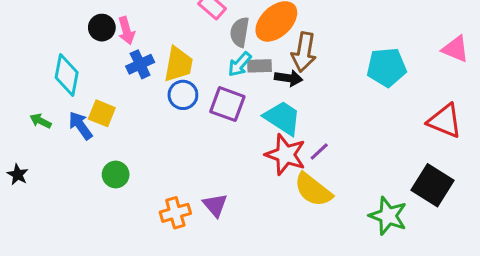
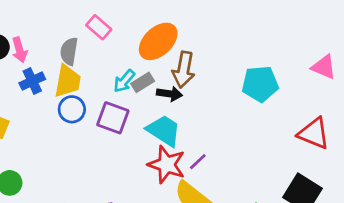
gray semicircle: (240, 32) -> (69, 51), moved
gray rectangle: (260, 66) -> (143, 82), turned -30

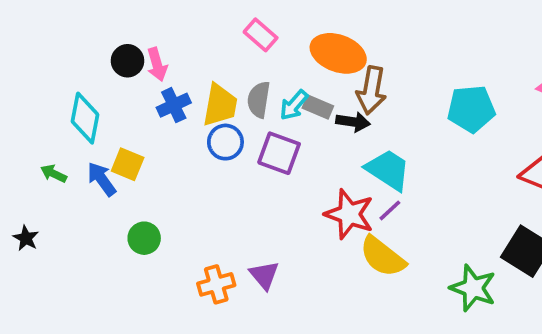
orange ellipse: (158, 41) -> (338, 53), turned 63
gray semicircle: (69, 51) -> (259, 100), moved
gray rectangle: (143, 82) -> (318, 107), turned 55
cyan trapezoid: (164, 131) -> (388, 170), moved

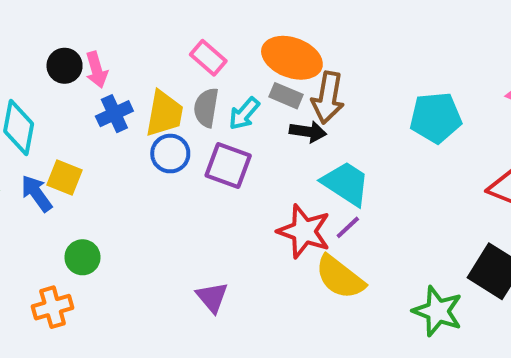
pink rectangle: (261, 35) -> (208, 58), moved
gray rectangle: (318, 107) -> (286, 96), moved
orange cross: (216, 284) -> (53, 307), moved

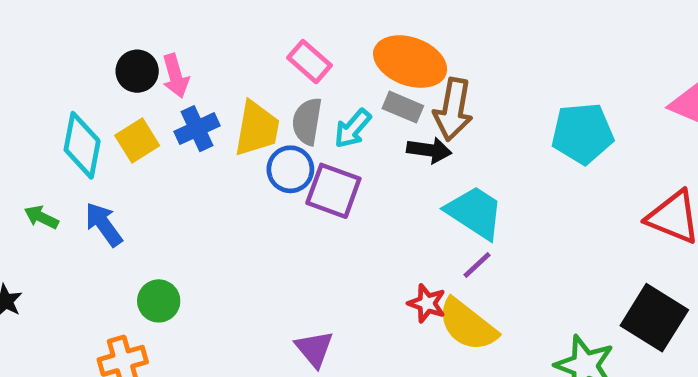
blue circle: (170, 154) -> (290, 169), moved
yellow square: (65, 177) -> (137, 141), moved, turned 36
red star: (304, 231) -> (427, 303), moved, size x0.6

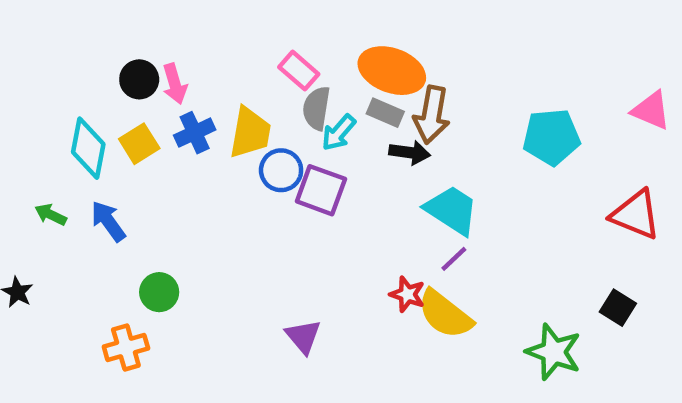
gray semicircle: (307, 121) -> (316, 108), moved
black square: (654, 318) -> (618, 308), size x0.6

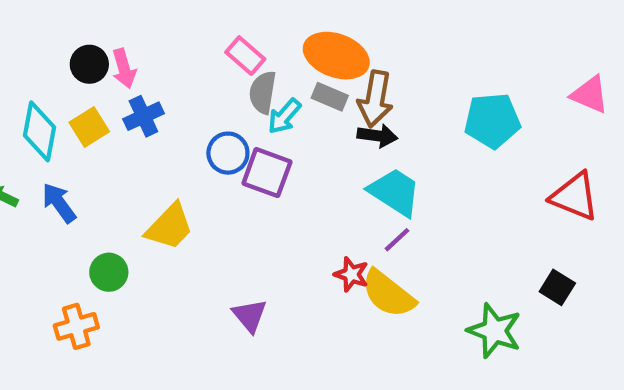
yellow trapezoid: (250, 133) -> (169, 227), moved, turned 34
black arrow: (410, 153) -> (377, 136), moved

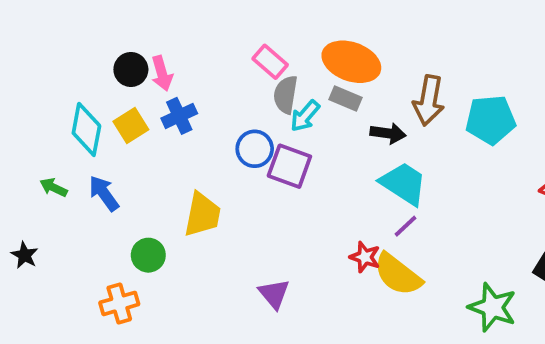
brown arrow: (375, 99) -> (429, 100), moved
yellow trapezoid: (169, 227) -> (202, 215), turned -33

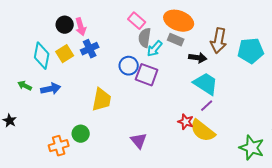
blue arrow: (104, 193) -> (51, 89), turned 114
green circle: (148, 255) -> (81, 134), moved

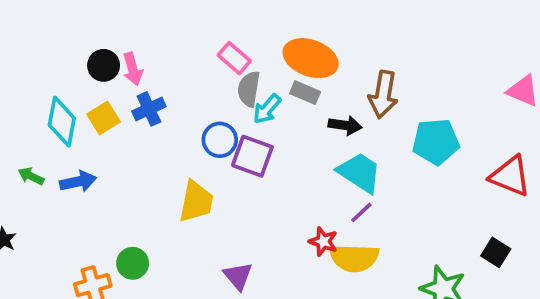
cyan pentagon: (251, 51) -> (436, 142), moved
yellow trapezoid: (102, 100) -> (196, 202), moved
yellow semicircle: (203, 131) -> (354, 258), turned -36

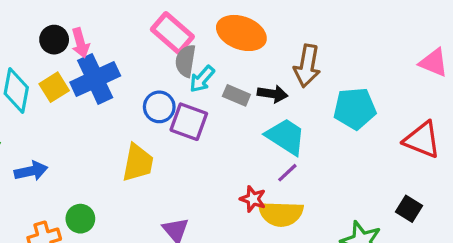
pink rectangle: (234, 58) -> (172, 33), size x1.4
gray rectangle: (305, 93) -> (236, 95), moved
blue cross: (149, 109) -> (95, 79), size x1.6
blue arrow: (78, 182) -> (31, 171), moved

